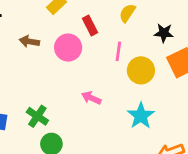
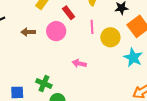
cyan star: (141, 116) -> (133, 58), moved

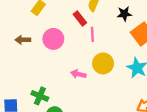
red rectangle: (69, 13) -> (80, 18), moved
yellow circle: (110, 37) -> (103, 63), moved

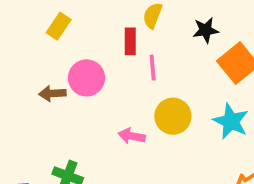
red rectangle: (80, 18) -> (130, 41), turned 40
brown arrow: (23, 40) -> (52, 93), moved

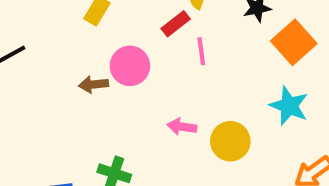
red rectangle: (130, 41) -> (176, 24), turned 55
yellow circle: (173, 116) -> (230, 141), moved

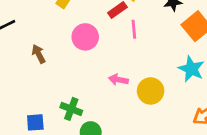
brown arrow: (94, 84) -> (39, 54), moved, turned 66

